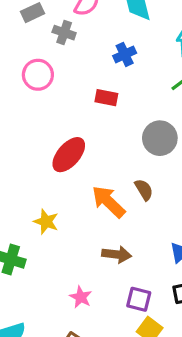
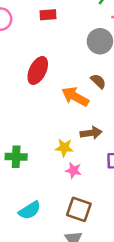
red rectangle: (106, 98) -> (48, 15), moved
yellow star: (46, 222) -> (64, 148), moved

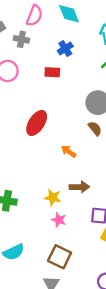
brown semicircle: (98, 81) -> (95, 128), moved
orange arrow: (75, 97) -> (69, 151), size x0.6

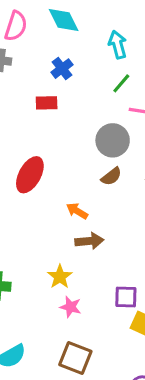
brown semicircle: (95, 128) -> (111, 176), turned 96
brown arrow: (79, 187) -> (89, 241), moved
yellow star: (53, 198) -> (60, 277), turned 30

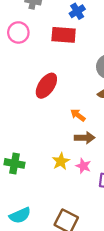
red rectangle: (47, 103) -> (64, 35), size x1.5
pink star: (71, 307) -> (83, 166), moved

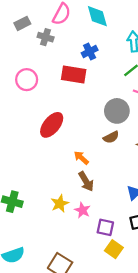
pink circle: (18, 32) -> (27, 80), moved
brown arrow: (85, 138) -> (86, 181), turned 54

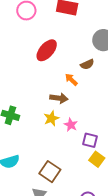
brown semicircle: (111, 137) -> (87, 64), moved
brown arrow: (86, 181) -> (59, 98), moved, turned -54

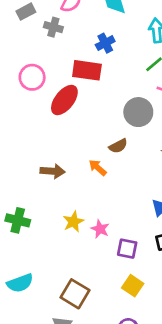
red ellipse: (47, 50) -> (64, 100), moved
brown arrow: (59, 98) -> (53, 171), moved
yellow square: (97, 159) -> (133, 286), moved

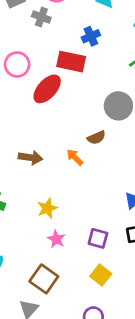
pink star: (100, 229) -> (56, 239), moved

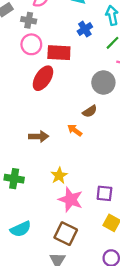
blue cross: (91, 36) -> (85, 29), moved
pink circle: (17, 64) -> (31, 44), moved
pink star: (56, 239) -> (71, 200), size x1.6

